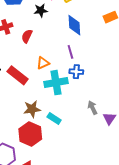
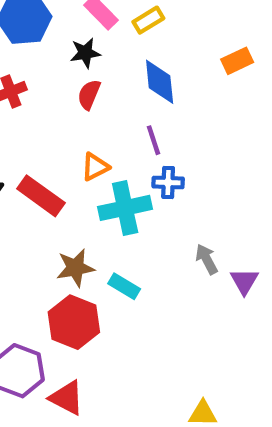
red semicircle: (27, 36) -> (89, 95), moved

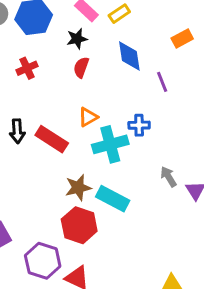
purple line: (153, 140) -> (162, 82), moved
cyan rectangle: (124, 286) -> (113, 199), size x1.5

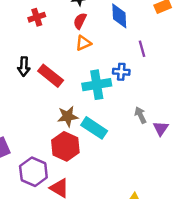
purple line: (162, 82) -> (142, 49), moved
orange triangle: (88, 117) -> (83, 43), moved

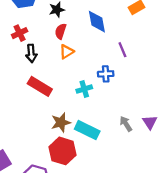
black arrow: (24, 67) -> (31, 53), moved
cyan cross: (97, 85) -> (84, 89), size x0.6
gray arrow: (140, 115) -> (126, 124), moved

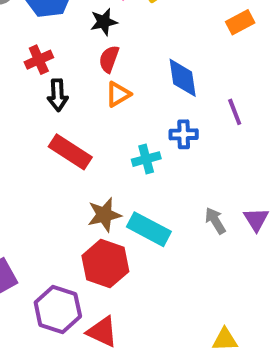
blue diamond: (97, 22) -> (183, 78), moved
purple line: (122, 50) -> (235, 112), moved

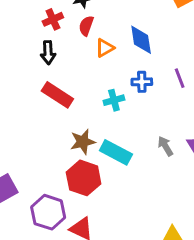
red cross: (39, 60) -> (53, 19), moved
orange triangle: (118, 94) -> (105, 48), moved
purple line: (235, 112) -> (180, 78), moved

